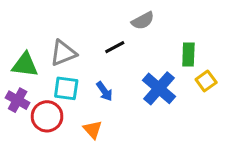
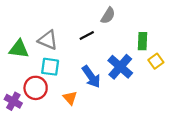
gray semicircle: (143, 21) -> (108, 16), turned -30
gray triangle: (63, 53) -> (48, 40), turned 45
blue arrow: (104, 91) -> (91, 77), moved, size x1.5
purple cross: (18, 100) -> (13, 101), moved

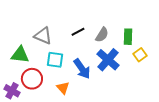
gray semicircle: (108, 16) -> (102, 35), moved
green triangle: (19, 49) -> (20, 55), moved
cyan square: (50, 67) -> (55, 60), moved

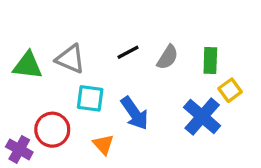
green triangle: (20, 55) -> (28, 65), moved
blue cross: (108, 60) -> (202, 116), moved

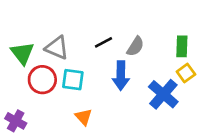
green rectangle: (210, 61) -> (182, 46), moved
green triangle: (28, 65) -> (22, 53), turned 45
blue arrow: (135, 113) -> (121, 76), moved, turned 36
red circle: (52, 130) -> (42, 80), moved

